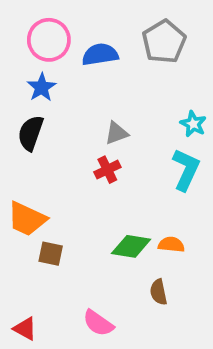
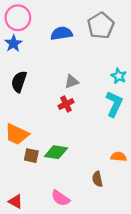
pink circle: (49, 40) -> (18, 18), moved
blue star: (42, 87) -> (13, 44), moved
orange semicircle: (171, 245) -> (119, 157), moved
green diamond: (131, 246) -> (56, 152), moved

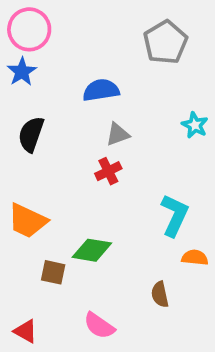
blue semicircle: (62, 33) -> (101, 90), moved
cyan L-shape: (114, 104) -> (175, 215), moved
brown square: (31, 156) -> (53, 272), moved

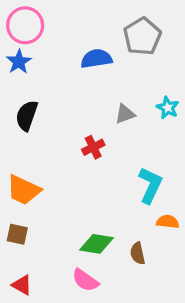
blue semicircle: (101, 90) -> (96, 59), moved
gray triangle: (118, 134) -> (125, 114), moved
green diamond: (92, 250) -> (96, 244), moved
brown square: (53, 272) -> (17, 234), moved

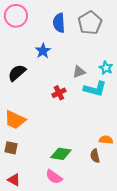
blue semicircle: (96, 59) -> (59, 23), moved, turned -84
blue star: (19, 62) -> (43, 51), moved
black semicircle: (27, 116) -> (17, 73), turned 30
cyan L-shape: (150, 185) -> (95, 89), moved, turned 80
brown semicircle: (138, 253) -> (95, 156), moved

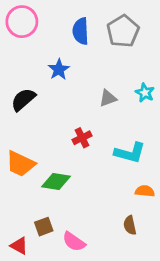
cyan L-shape: (95, 89) -> (130, 153), moved
red cross: (59, 93) -> (82, 138), moved
brown square: (11, 148) -> (44, 227), moved, turned -32
green diamond: (61, 154) -> (56, 182), moved
brown semicircle: (95, 156) -> (130, 225), moved

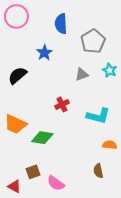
gray pentagon: (123, 31) -> (93, 41), moved

